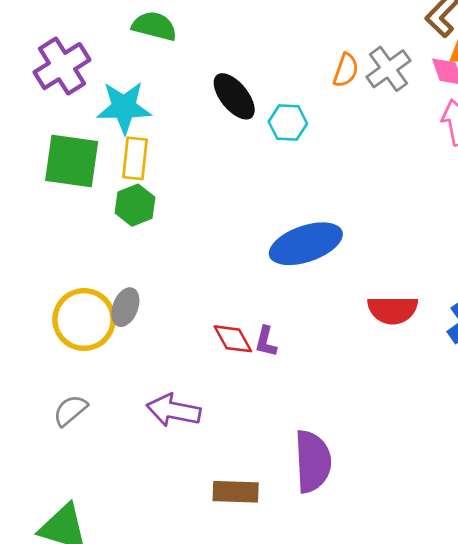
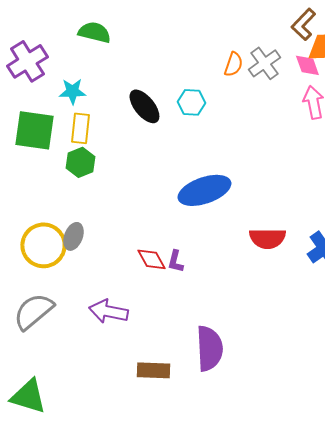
black ellipse: (234, 96) -> (144, 106), moved
cyan star: (124, 107) -> (72, 91), size x0.7
gray semicircle: (70, 410) -> (33, 311), size x1.6

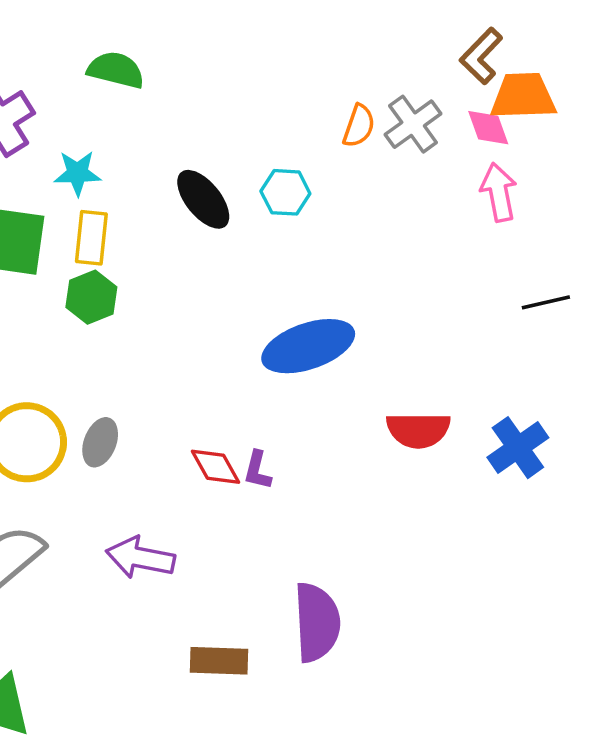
gray ellipse: (73, 236) -> (100, 442), moved

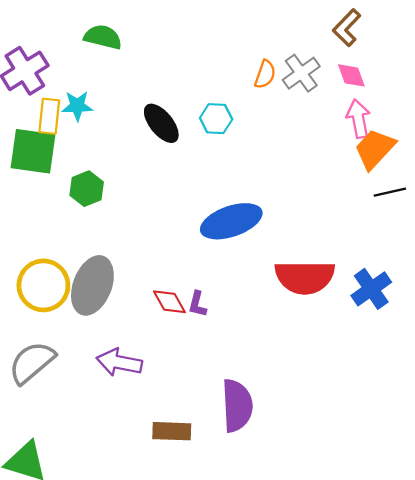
orange trapezoid: (523, 96) -> (375, 149), moved, turned -45
yellow rectangle: (91, 238) -> (49, 116), moved
red semicircle: (418, 430) -> (305, 277), size x1.4
gray ellipse: (100, 442) -> (92, 285), size x1.8

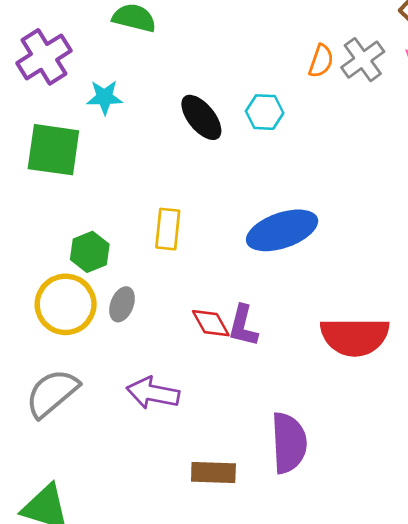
yellow rectangle: (49, 116) -> (168, 229), moved
green hexagon: (87, 189) -> (90, 252), moved
red semicircle: (305, 277) -> (355, 337), moved
gray ellipse: (92, 285) -> (122, 304), size x0.5
purple L-shape: (197, 304) -> (243, 326), size x1.4

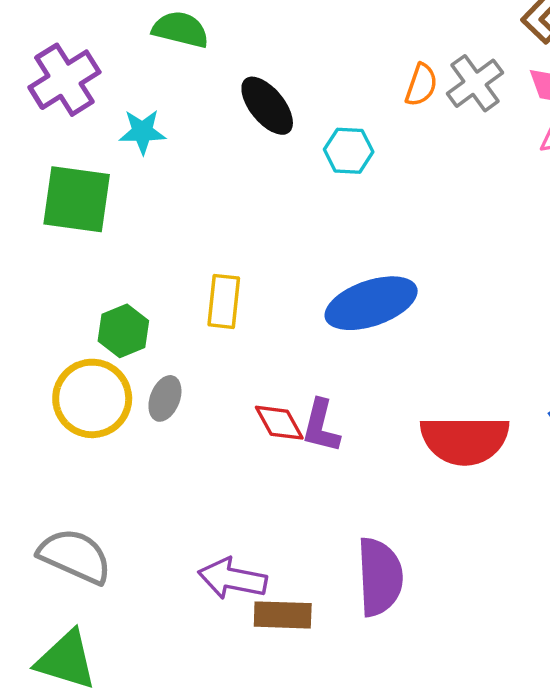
black ellipse: (201, 117) -> (267, 106), moved
gray semicircle: (52, 393) -> (75, 556), moved, turned 64
purple arrow: (153, 393) -> (232, 579), moved

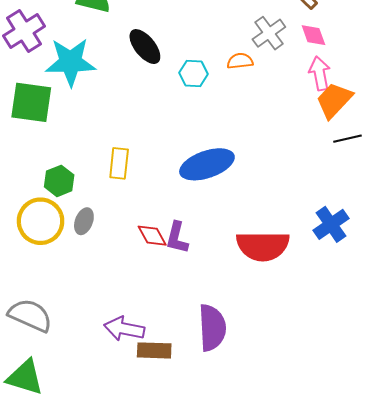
orange semicircle: (421, 85) -> (240, 61), moved, turned -115
cyan star: (142, 132) -> (71, 62), size x1.8

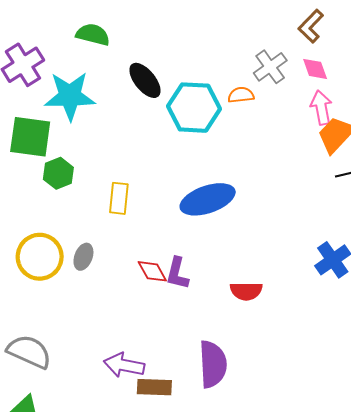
cyan hexagon: (194, 73) -> (194, 108), size x1.8
green hexagon: (59, 181) -> (58, 173), moved
red semicircle: (263, 246) -> (246, 291), moved, size x0.6

